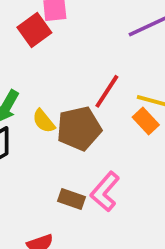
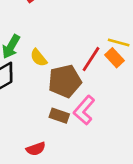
red line: (107, 91) -> (91, 59), moved
brown pentagon: (79, 128) -> (65, 81), moved

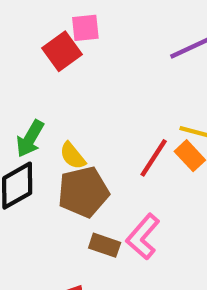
brown pentagon: (65, 81) -> (83, 192), moved

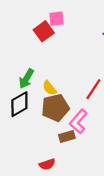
pink L-shape: (143, 237) -> (78, 122), moved
brown rectangle: (105, 245) -> (67, 137), turned -35

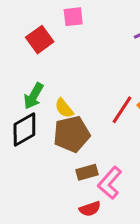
red square: (44, 31) -> (40, 40), moved
pink L-shape: (78, 122) -> (110, 183), moved
red semicircle: (47, 164) -> (90, 209), moved

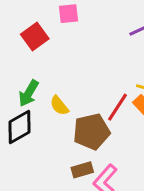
brown pentagon: (72, 134) -> (91, 132), moved

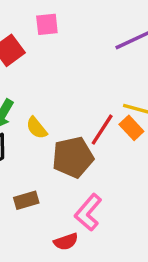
brown rectangle: (82, 170) -> (26, 200), moved

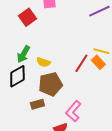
yellow semicircle: (37, 128) -> (43, 62), turned -32
brown pentagon: (73, 157) -> (50, 84), moved

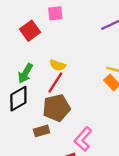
yellow semicircle: (43, 62) -> (58, 65), moved
red line: (81, 63) -> (55, 83), moved

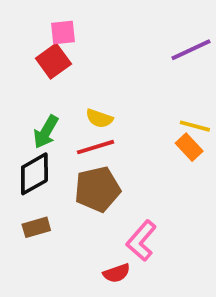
pink square: (55, 13) -> (63, 32), moved
red line: (55, 83) -> (96, 147), turned 40
brown rectangle: (41, 131) -> (36, 227), moved

